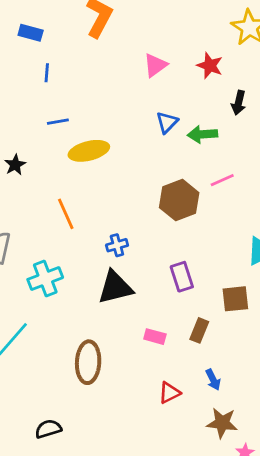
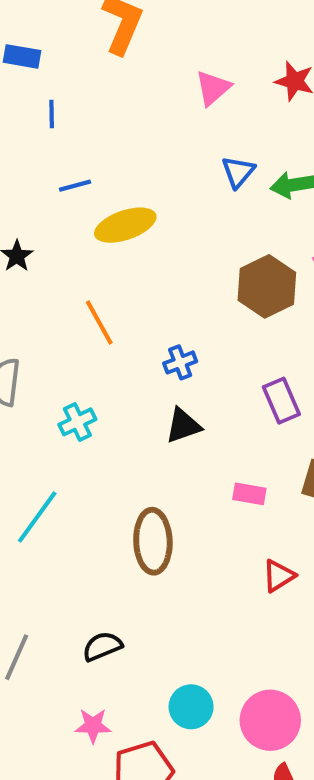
cyan cross: (45, 278) -> (77, 422), size x0.7
black triangle: (115, 287) -> (183, 426), size x0.7

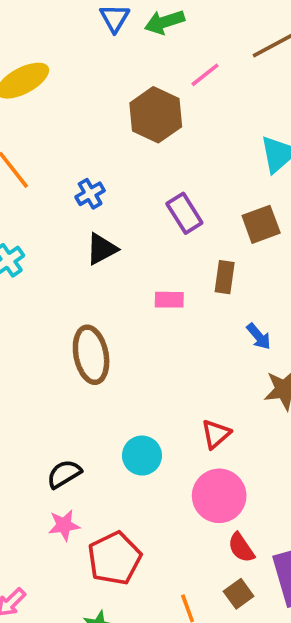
red triangle: (279, 576) -> (216, 434), moved
black semicircle: (102, 646) -> (64, 474), moved
cyan circle: (191, 707) -> (142, 456), moved

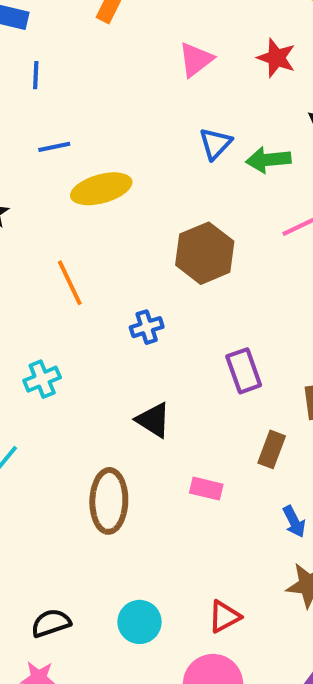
brown hexagon: (156, 115) -> (205, 253), moved
black triangle: (102, 249) -> (153, 420), moved, turned 48
pink rectangle: (169, 300) -> (206, 489), moved

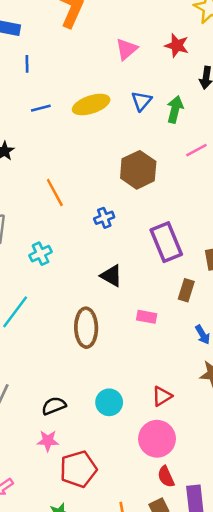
green arrow: (268, 160) -> (175, 109), turned 112
yellow ellipse: (101, 189) -> (91, 105), moved
purple rectangle: (244, 371) -> (166, 242), size x1.4

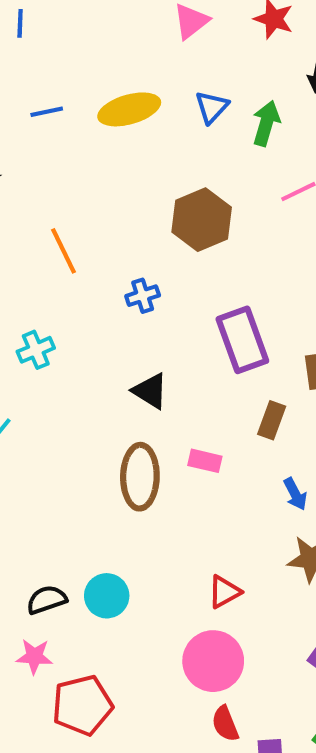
blue line: (27, 64) -> (20, 23), moved
brown ellipse: (86, 328) -> (140, 477), moved
cyan circle: (109, 402) -> (107, 596), moved

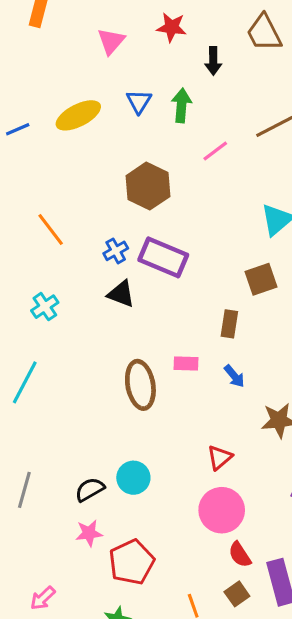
purple rectangle: (242, 340) -> (163, 257), moved, turned -36
black triangle: (150, 391) -> (121, 294), moved
blue arrow: (295, 494) -> (234, 376), moved

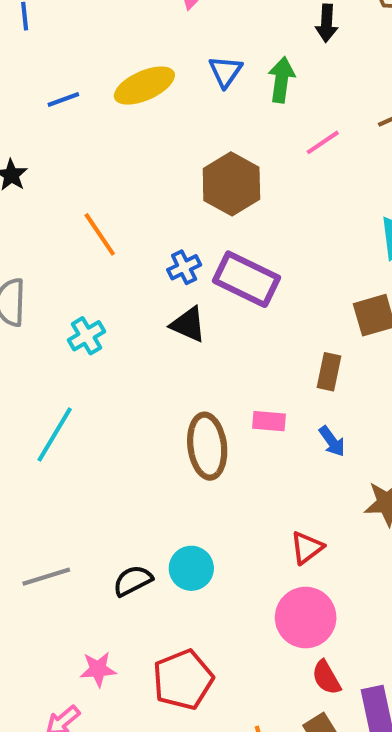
gray line: (24, 490) -> (46, 577), turned 54
pink star: (89, 533) -> (98, 669), moved

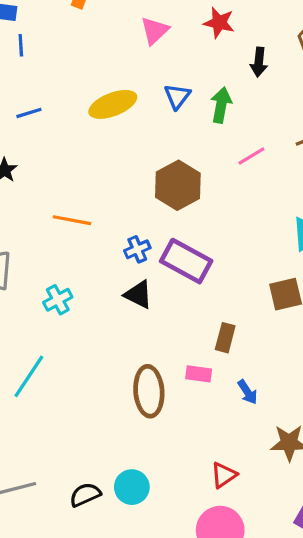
blue line: (63, 100) -> (29, 113), moved
orange line: (100, 234) -> (72, 220), turned -48
brown rectangle: (329, 372) -> (225, 338), moved

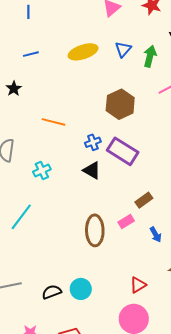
brown rectangle: (225, 338) -> (144, 200), turned 36
pink rectangle: (199, 374) -> (126, 222), turned -42

